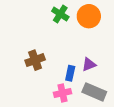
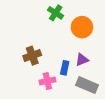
orange circle: (89, 16) -> (82, 27), moved
pink cross: (62, 93) -> (47, 81), moved

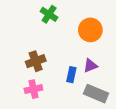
green cross: (56, 13) -> (49, 14), moved
pink cross: (47, 81) -> (33, 89), moved

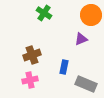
orange circle: (90, 30) -> (91, 15), moved
purple triangle: (90, 66) -> (81, 39), moved

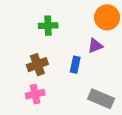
green cross: (44, 13) -> (48, 26), moved, turned -35
blue rectangle: (64, 67) -> (75, 65), moved

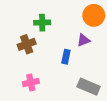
brown cross: (37, 65) -> (27, 44), moved

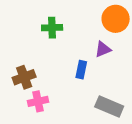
brown cross: (27, 44) -> (24, 77), moved

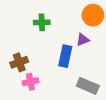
blue rectangle: (81, 70) -> (65, 56), size x1.5

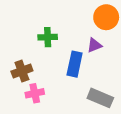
green cross: (42, 22) -> (48, 37), moved

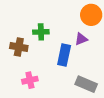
brown cross: (22, 71) -> (19, 47), moved, turned 30

